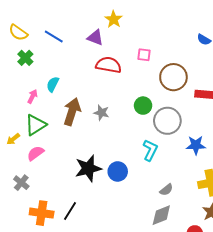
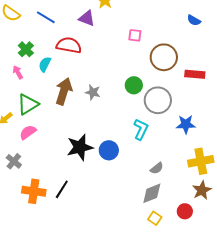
green cross: (25, 58) -> (26, 49), moved
red semicircle: (109, 65) -> (69, 45), moved
pink arrow: (32, 96) -> (18, 72), moved, turned -56

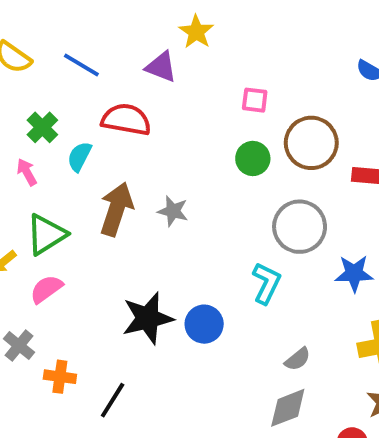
green circle: (134, 85) -> (253, 158), moved
orange cross: (34, 191) -> (60, 377), moved, size x0.7

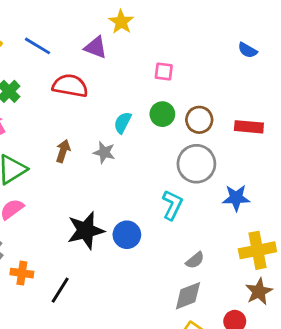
brown circle: (311, 143) -> (199, 120), moved, size x0.7
cyan semicircle: (79, 157) -> (123, 123), moved
brown arrow: (116, 209) -> (63, 151), size x0.6

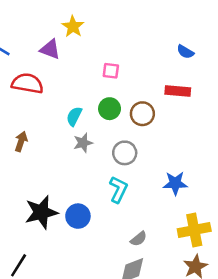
red rectangle: (249, 127) -> (178, 91), moved
gray star: (104, 152) -> (83, 143), moved, turned -30
gray circle: (196, 164) -> (125, 153), moved, size x0.7

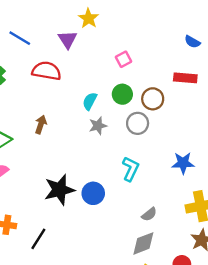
purple triangle: (50, 49) -> (68, 39), turned 36
pink square: (111, 71) -> (124, 59), turned -35
gray circle: (125, 153) -> (138, 123), moved

